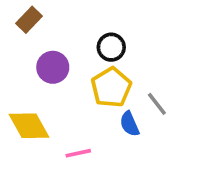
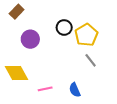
yellow pentagon: (111, 87) -> (86, 35), moved
blue semicircle: (130, 124) -> (75, 90), moved

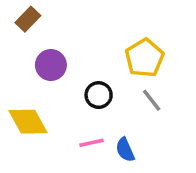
black circle: (64, 27) -> (99, 95), moved
pink line: (45, 89) -> (92, 143), moved

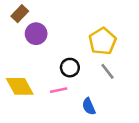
purple circle: (51, 65) -> (36, 34), moved
pink line: (92, 143) -> (59, 90), moved

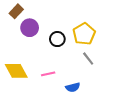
black circle: (70, 68) -> (57, 39), moved
blue semicircle: (89, 106) -> (73, 87), turned -80

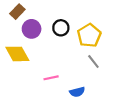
black circle: (57, 39) -> (61, 28), moved
yellow diamond: (16, 71) -> (17, 54), moved

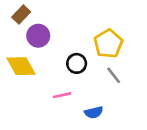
black circle: (61, 28) -> (77, 63), moved

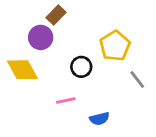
brown rectangle: (21, 15) -> (56, 15), moved
gray line: (114, 75) -> (137, 79), moved

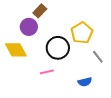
black circle: (81, 67) -> (58, 48), size x1.5
blue semicircle: (99, 119) -> (85, 82), moved

